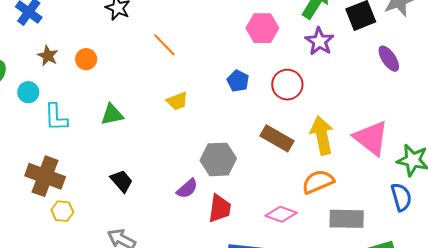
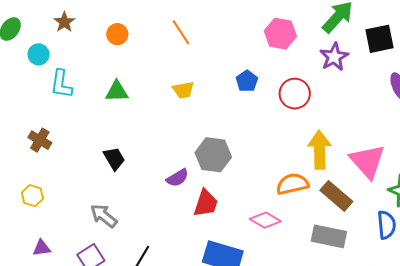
orange circle: (86, 59) -> (117, 34), moved
brown rectangle: (277, 138) -> (336, 196), moved
brown cross: (45, 176) -> (40, 140), size x0.6
orange semicircle: (318, 182) -> (292, 184), moved
yellow hexagon: (62, 211) -> (32, 196), moved

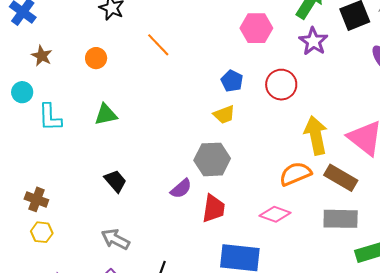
yellow trapezoid: (183, 90) -> (224, 115), moved
brown cross: (40, 140) -> (36, 199), moved

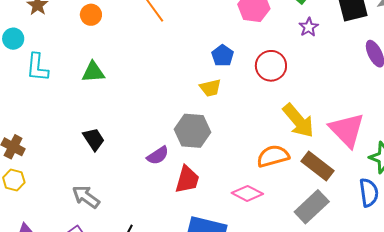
purple star: (313, 41) -> (309, 27), size x0.7
yellow arrow: (316, 135) -> (298, 121), turned 144
gray rectangle: (341, 219) -> (312, 207), turned -52

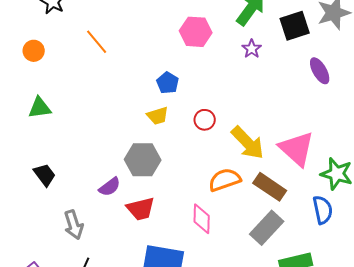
red circle: (271, 66) -> (205, 120), moved, size x0.7
red trapezoid: (187, 179) -> (141, 209), turned 64
pink diamond: (247, 193) -> (202, 219), turned 68
gray arrow: (86, 197) -> (74, 225), moved, turned -140

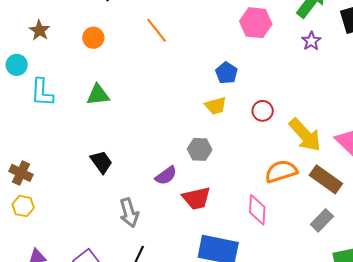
gray hexagon: (143, 160) -> (200, 149), size x0.7
gray rectangle: (267, 228) -> (322, 220), size x0.7

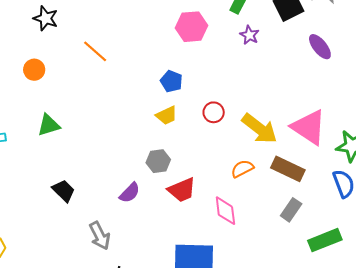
orange semicircle: (281, 171) -> (242, 169), size x0.7
red trapezoid: (196, 198) -> (182, 190), moved

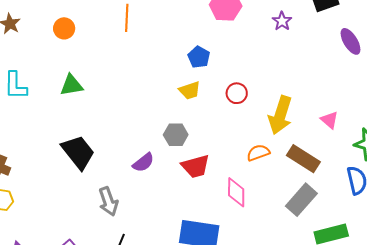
orange line: (95, 51) -> (127, 18), turned 44
pink triangle: (309, 127) -> (329, 120), size x0.5
yellow arrow: (260, 129) -> (280, 115), turned 63
black trapezoid: (64, 191) -> (78, 152), size x1.5
gray rectangle: (291, 210) -> (301, 200), size x1.4

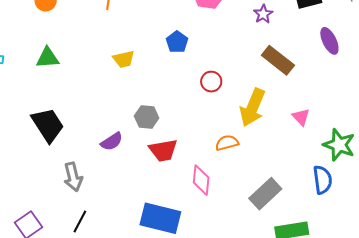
yellow trapezoid: (190, 90) -> (124, 59), moved
brown rectangle: (303, 159) -> (278, 60), moved

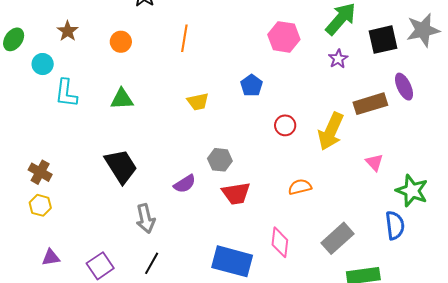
brown rectangle: (278, 60) -> (370, 104), moved, turned -56
yellow arrow: (252, 108) -> (331, 131), moved
pink diamond: (201, 180) -> (280, 242), moved

